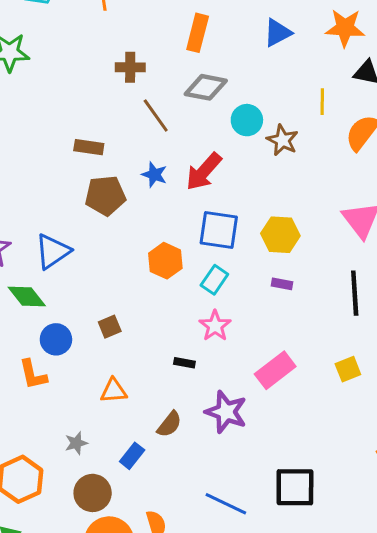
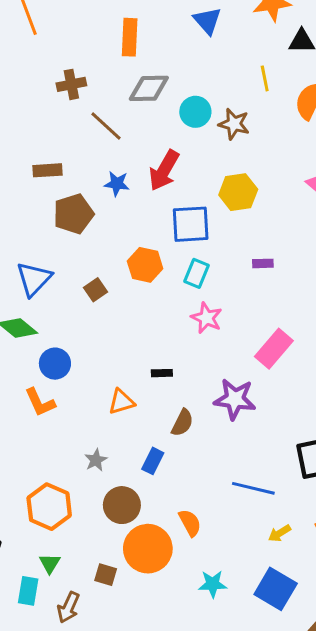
blue triangle: (278, 33) -> (207, 21), turned -32
yellow hexagon: (280, 235) -> (238, 192), moved
brown square: (110, 327) -> (96, 290), moved
black rectangle: (184, 363) -> (162, 373), moved

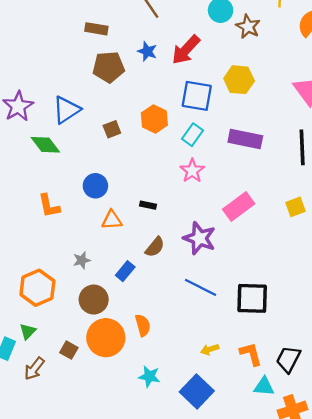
purple rectangle: (263, 263) -> (245, 139), size x2.0
blue circle: (55, 364) -> (95, 186), moved
blue line: (253, 488) -> (200, 287), moved

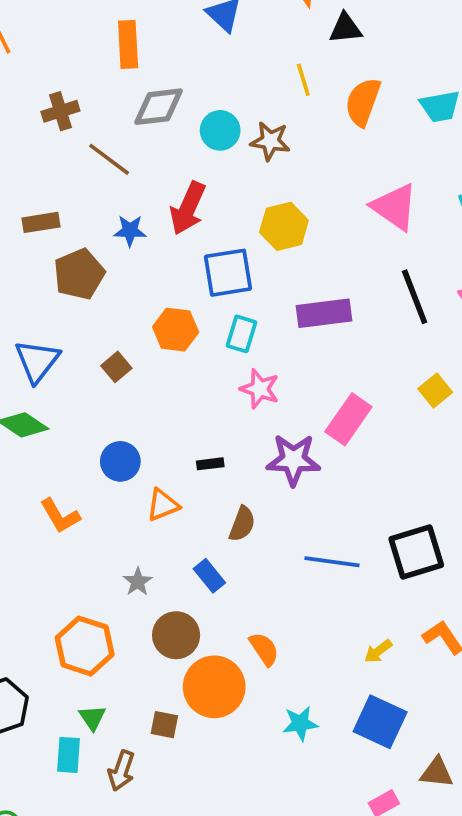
purple star: (199, 238) -> (293, 460), moved
blue rectangle: (125, 271) -> (209, 576), turned -60

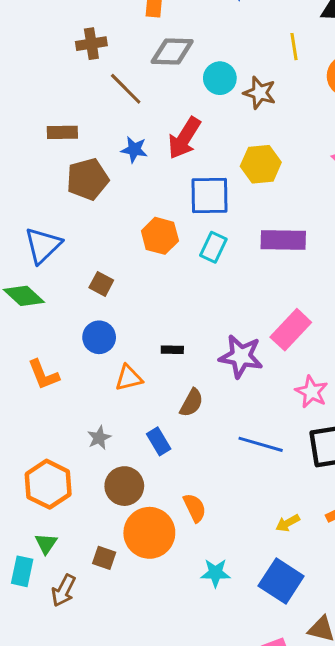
brown square: (116, 367) -> (101, 284), moved, turned -30
pink star: (260, 389) -> (312, 392), moved

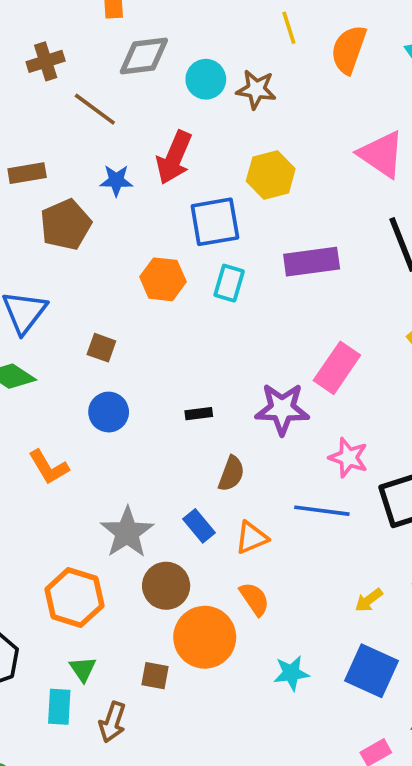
orange triangle: (129, 378) -> (252, 538), moved
pink star: (312, 392) -> (348, 458), moved
gray star: (99, 438) -> (127, 532), size x1.8

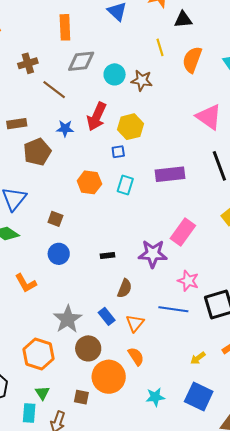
yellow hexagon: (271, 175) -> (131, 127), moved
blue square: (215, 222) -> (118, 152), size x0.5
orange triangle: (252, 538) -> (135, 323), turned -30

